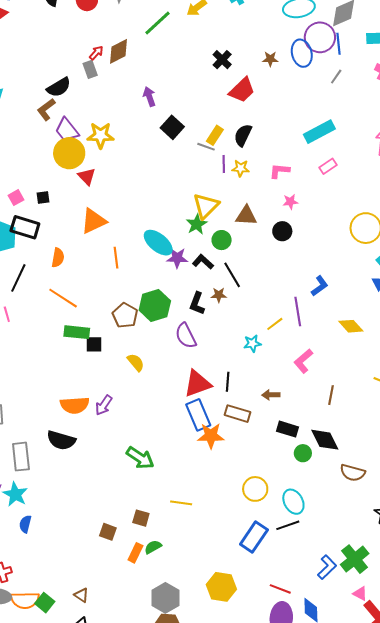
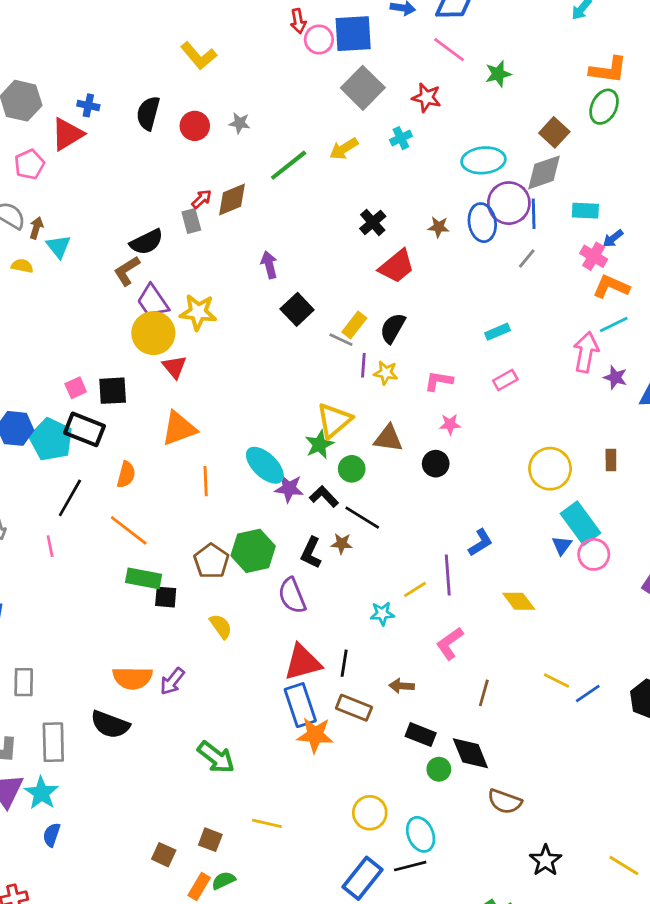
cyan rectangle: (319, 132) -> (497, 332), size x0.6
black square: (43, 197) -> (113, 391), size x1.6
black line: (232, 275) -> (362, 518), turned -32

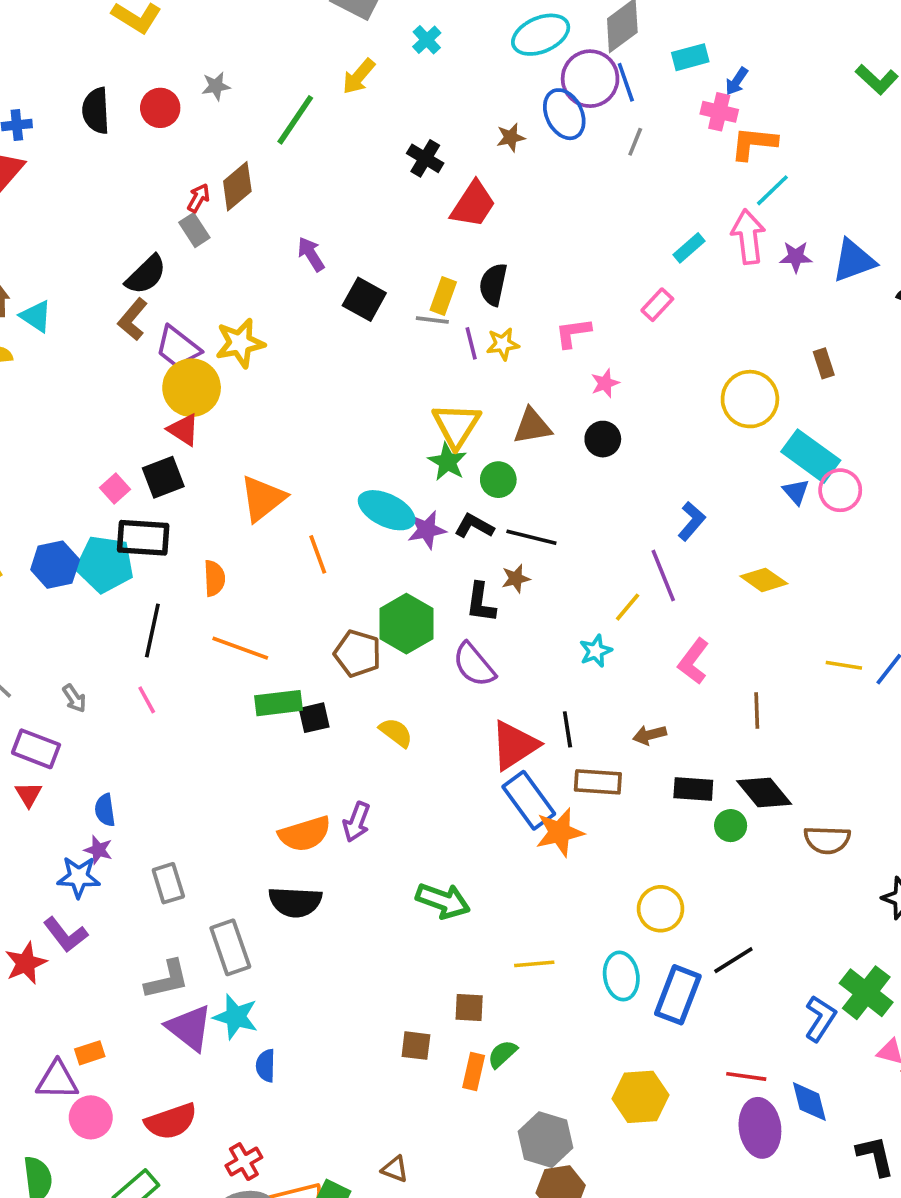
cyan rectangle: (497, 332) -> (689, 248), moved
red triangle: (175, 367) -> (183, 430), moved
cyan ellipse: (421, 834) -> (621, 976), moved, turned 32

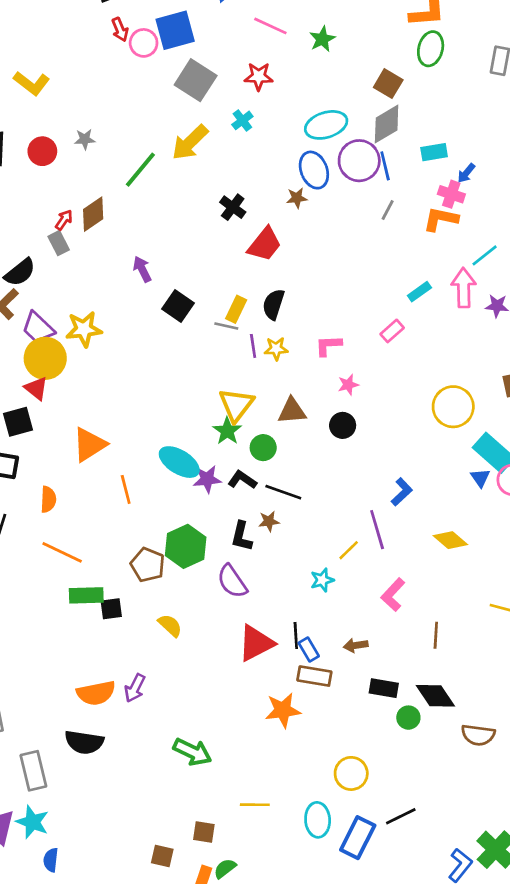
yellow arrow: (359, 76) -> (190, 142), size x1.4
blue ellipse: (564, 114) -> (314, 170), moved
orange L-shape: (754, 143) -> (441, 219), moved
blue rectangle: (529, 800) -> (309, 649), moved, size x0.6

